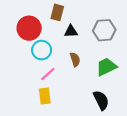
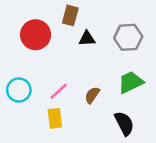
cyan circle: (42, 50) -> (19, 90), moved
brown semicircle: (75, 59) -> (92, 95), moved, turned -128

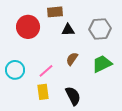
brown rectangle: (70, 15) -> (55, 12), turned 70
brown semicircle: (92, 95) -> (72, 59), moved
black semicircle: (124, 123) -> (73, 96), moved

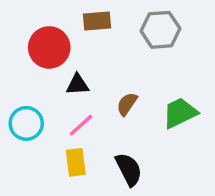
gray hexagon: (100, 29) -> (161, 30), moved
black triangle: (68, 30) -> (77, 85), moved

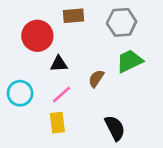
green trapezoid: (180, 113) -> (130, 61), moved
black semicircle: (129, 169) -> (115, 128), moved

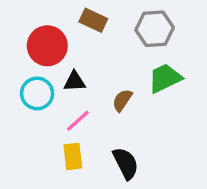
brown rectangle: (73, 16) -> (93, 20), turned 30
cyan circle: (20, 93) -> (37, 93), moved
black semicircle: (115, 128) -> (126, 163), moved

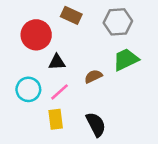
cyan circle: (37, 93) -> (28, 89), moved
brown semicircle: (122, 100) -> (93, 76), turned 30

